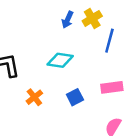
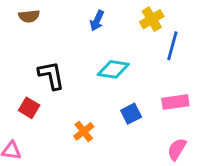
blue arrow: (68, 20) -> (97, 21), moved
orange cross: (34, 97) -> (84, 131), moved

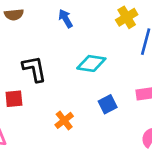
blue arrow: (97, 21) -> (66, 19), moved, turned 126
red square: (29, 108) -> (14, 99), turned -36

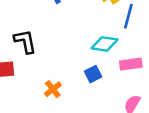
cyan diamond: (91, 63) -> (104, 44), moved

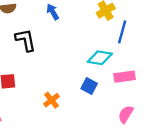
black L-shape: (25, 41) -> (26, 40), moved
blue square: (93, 74) -> (89, 86), turned -35

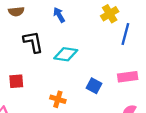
cyan diamond: (100, 58) -> (66, 54), moved
orange cross: (52, 100) -> (58, 99), turned -35

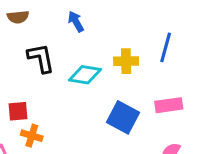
yellow cross: (110, 14) -> (126, 61), moved, turned 30
blue square: (94, 86) -> (123, 117), size x1.5
orange cross: (58, 99) -> (32, 136), moved

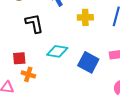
yellow cross: (126, 61) -> (85, 17), moved
cyan diamond: (85, 75) -> (57, 51), moved

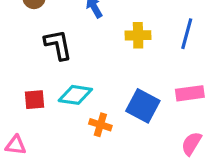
cyan diamond: (57, 51) -> (75, 95), moved
orange cross: (28, 74) -> (100, 125), moved

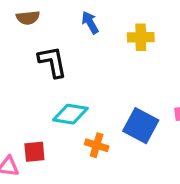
yellow cross: (138, 35) -> (141, 37), moved
red square: (35, 100) -> (34, 152), moved

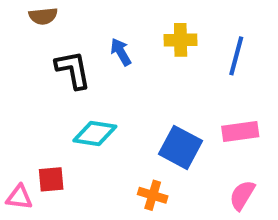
blue arrow: (90, 23) -> (121, 52), moved
orange cross: (97, 145) -> (153, 195), moved

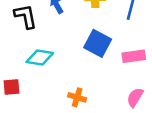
blue square: (181, 147) -> (98, 43), moved

